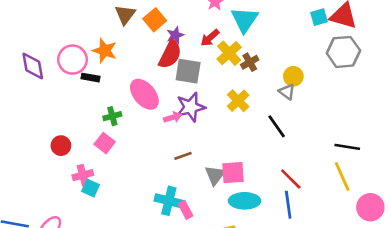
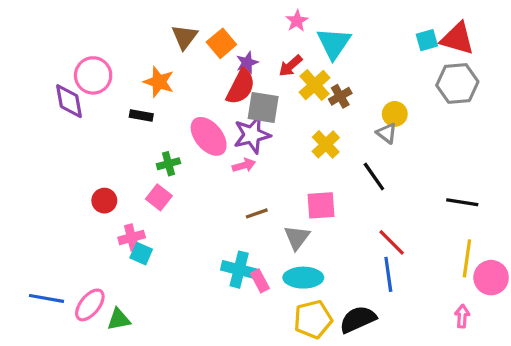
pink circle: (73, 60) -> (93, 75), moved
purple star: (191, 107) -> (252, 135), moved
pink square: (233, 173) -> (321, 205), moved
yellow line: (342, 176) -> (467, 258), moved, turned 32
cyan ellipse: (245, 201) -> (303, 278), moved

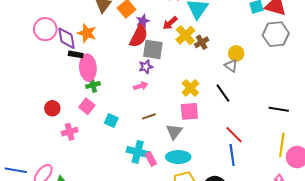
purple diamond: (69, 101) -> (67, 38), moved
purple star: (252, 135) -> (146, 67), size x0.6
pink ellipse: (209, 136) -> (88, 68), moved, turned 35
yellow cross: (326, 144) -> (190, 88), moved
cyan square: (141, 254) -> (111, 120), moved

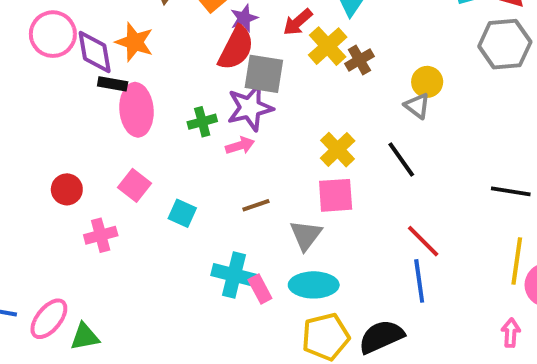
purple star: (146, 67) -> (250, 108), size x1.6
green cross: (93, 85) -> (202, 122), moved

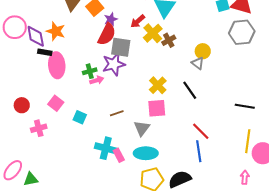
pink arrow: (240, 146) -> (97, 80), moved

